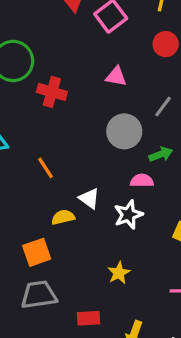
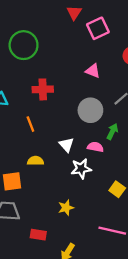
red cross: (52, 92) -> (43, 89), moved, turned -30
green arrow: (161, 154) -> (112, 132), turned -56
white triangle: (89, 198) -> (66, 145), moved

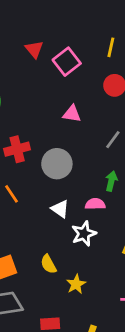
gray circle: (90, 110) -> (57, 164), moved
yellow semicircle: (35, 161) -> (48, 264), moved, turned -105

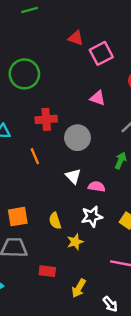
red triangle: (34, 49) -> (76, 38), turned -42
pink semicircle: (95, 204) -> (97, 187), moved
white star: (84, 234) -> (92, 216), moved

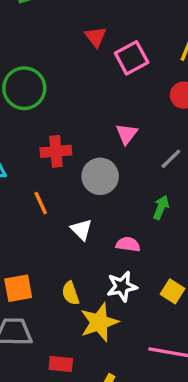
red triangle: (76, 38) -> (96, 37), turned 35
pink triangle: (98, 98) -> (127, 134), moved, turned 49
white triangle: (73, 176) -> (81, 229), moved
yellow star: (75, 242) -> (99, 322), size x1.6

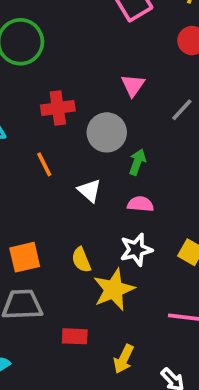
green arrow: (161, 207) -> (137, 162), moved

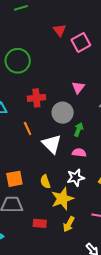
white triangle: (90, 191) -> (52, 144), size x1.5
yellow arrow: (124, 359) -> (69, 224), moved

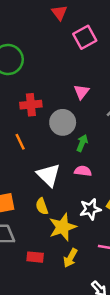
red triangle: (60, 30) -> (59, 13), moved
white triangle: (52, 144) -> (49, 175), moved
white star: (76, 178) -> (90, 209), moved

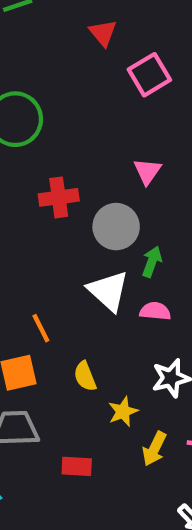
orange line: (20, 142) -> (41, 328), moved
white triangle: (49, 175) -> (108, 291), moved
yellow star: (63, 227) -> (123, 411), size x0.6
yellow arrow: (70, 258) -> (154, 449), moved

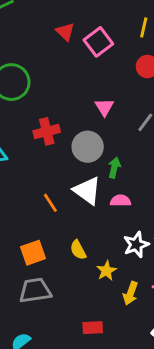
red triangle: (103, 33) -> (65, 32), moved
orange line: (41, 328) -> (50, 203), moved
red rectangle: (77, 466) -> (93, 328), moved

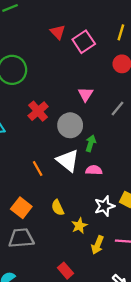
red cross: (47, 131) -> (38, 111), turned -30
orange square: (33, 253) -> (21, 208), turned -36
red rectangle: (93, 328) -> (66, 271), turned 49

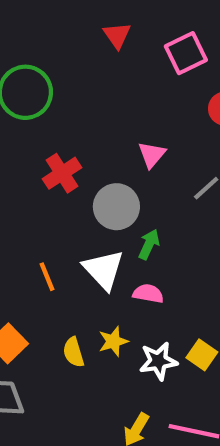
pink square: (84, 42) -> (186, 53), moved
yellow star: (79, 226) -> (113, 341), moved

